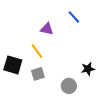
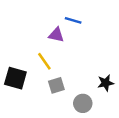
blue line: (74, 17) -> (73, 20), moved, turned -32
gray square: (38, 74) -> (56, 85), moved

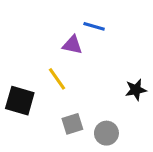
black star: (106, 83) -> (136, 90), moved
gray square: (56, 85) -> (72, 124), moved

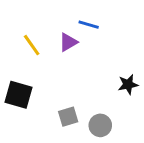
purple triangle: (72, 45) -> (68, 42), turned -42
yellow line: (57, 79) -> (32, 45), moved

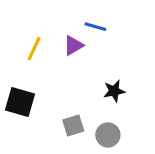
yellow line: (32, 45) -> (34, 49), turned 60
black star: (128, 85) -> (114, 91), moved

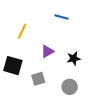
purple triangle: (73, 45) -> (47, 51), moved
gray square: (73, 126) -> (38, 79), moved

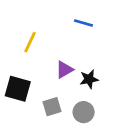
black star: (74, 59) -> (89, 79), moved
gray circle: (70, 87) -> (84, 112), moved

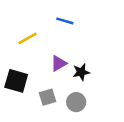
blue line: (84, 23) -> (65, 21), moved
yellow line: (30, 42) -> (27, 38), turned 36

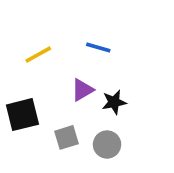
blue line: (65, 21) -> (98, 48), moved
black square: (16, 81) -> (22, 115), turned -30

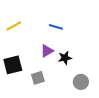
yellow line: (38, 55) -> (14, 26), moved
gray circle: (107, 145) -> (81, 82), moved

